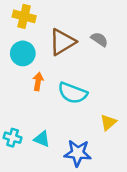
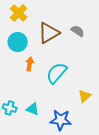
yellow cross: (24, 16) -> (19, 13), turned 30
cyan semicircle: (73, 93) -> (57, 73), turned 110

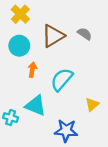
cyan triangle: (33, 109) -> (36, 106), moved, size x1.5

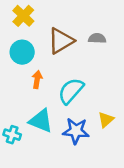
gray semicircle: (85, 34) -> (97, 38), turned -32
blue star: (66, 131) -> (76, 131), moved

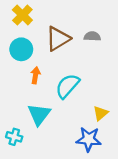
cyan triangle: (41, 121) -> (39, 114), turned 45
blue star: (76, 131) -> (89, 139), moved
cyan cross: (12, 135) -> (14, 137), moved

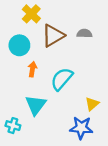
yellow cross: (22, 15) -> (31, 14), moved

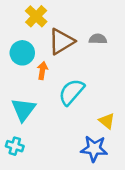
orange arrow: (32, 69) -> (42, 70), moved
yellow triangle: (92, 104) -> (107, 121), turned -40
cyan triangle: (36, 105) -> (24, 110), moved

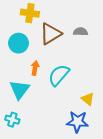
yellow cross: (36, 16) -> (30, 13), turned -36
orange arrow: (42, 70) -> (35, 68), moved

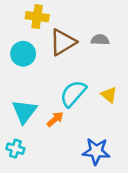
orange arrow: (35, 68) -> (55, 119), moved, turned 40
yellow triangle: (88, 99) -> (109, 95), moved

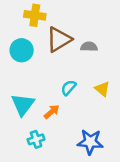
gray semicircle: (100, 40) -> (89, 47), moved
cyan semicircle: (73, 94) -> (69, 88), size x0.6
cyan cross: (15, 149) -> (36, 139), moved, turned -35

